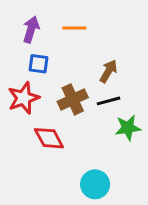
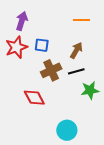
orange line: (74, 28) -> (82, 20), moved
blue square: (38, 64) -> (42, 45), moved
red star: (24, 98) -> (16, 47), moved

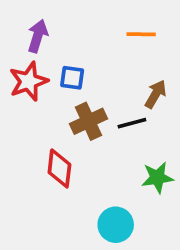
brown arrow: (76, 50) -> (156, 94), moved
green star: (90, 90) -> (157, 178), moved
red diamond: (34, 98) -> (59, 168), turned 35

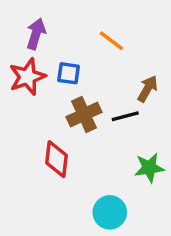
orange line: (141, 34) -> (111, 41), moved, turned 36

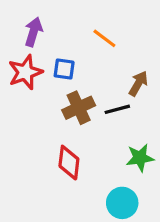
red diamond: (57, 159) -> (69, 163), moved
cyan circle: (110, 212) -> (122, 203), moved

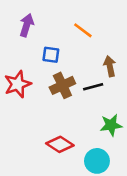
red star: (25, 72) -> (18, 84), moved
brown arrow: (138, 84) -> (110, 66), turned -42
red diamond: (69, 163) -> (60, 144), moved, turned -64

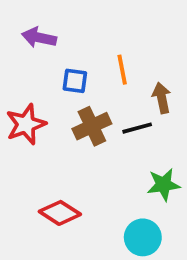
purple arrow: (27, 25) -> (39, 38), turned -95
orange line: (83, 30) -> (122, 70), moved, turned 42
red diamond: (60, 144) -> (60, 213), moved

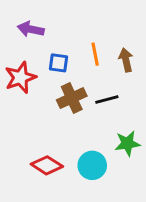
brown arrow: (162, 98) -> (126, 60), moved
red star: (26, 124) -> (20, 78), moved
cyan circle: (143, 237) -> (92, 165), moved

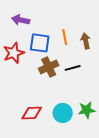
blue square: (59, 63) -> (40, 43), size x1.5
green star: (127, 143) -> (87, 110), moved
red diamond: (47, 165) -> (32, 113), turned -35

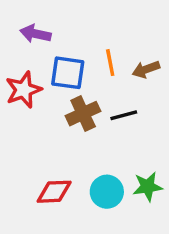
brown arrow: (86, 41) -> (146, 69), turned -98

